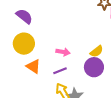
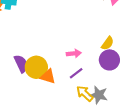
purple semicircle: (24, 16) -> (21, 64), moved, turned 42
yellow circle: (24, 44) -> (36, 67), moved

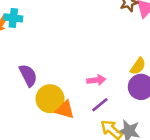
purple semicircle: (21, 64) -> (28, 75), moved

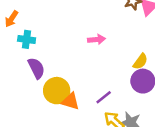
cyan cross: (13, 18) -> (27, 39), moved
pink arrow: (96, 80) -> (96, 39), moved

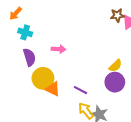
pink arrow: (96, 39) -> (58, 49), moved
purple line: (104, 97) -> (81, 90), turned 56

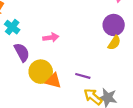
cyan cross: (25, 32) -> (12, 27), turned 32
purple circle: (115, 82) -> (114, 25), moved

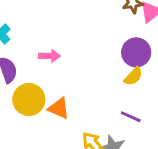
purple line: (83, 76) -> (131, 117), moved
orange triangle: (53, 81) -> (59, 108), moved

